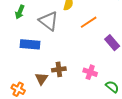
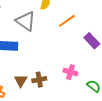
brown cross: (59, 69) -> (39, 80), moved

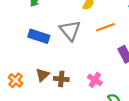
gray triangle: (26, 21) -> (70, 30), moved

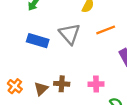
brown triangle: (42, 75) -> (41, 89), moved
pink cross: (95, 80) -> (96, 84), turned -32

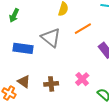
pink cross: (96, 84) -> (82, 79), turned -32
brown triangle: (41, 89) -> (24, 82), moved, turned -32

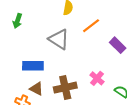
blue rectangle: (23, 48) -> (33, 66), moved
brown cross: (51, 84) -> (65, 88), size x1.5

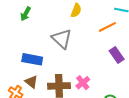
orange line: (91, 26) -> (107, 27), moved
pink cross: (97, 78) -> (83, 83), moved

